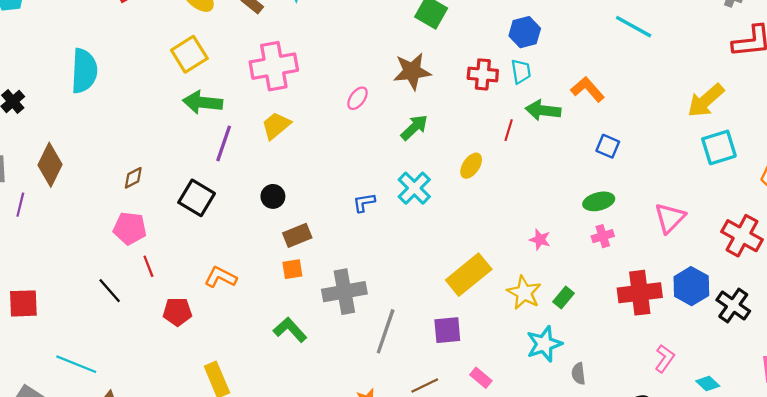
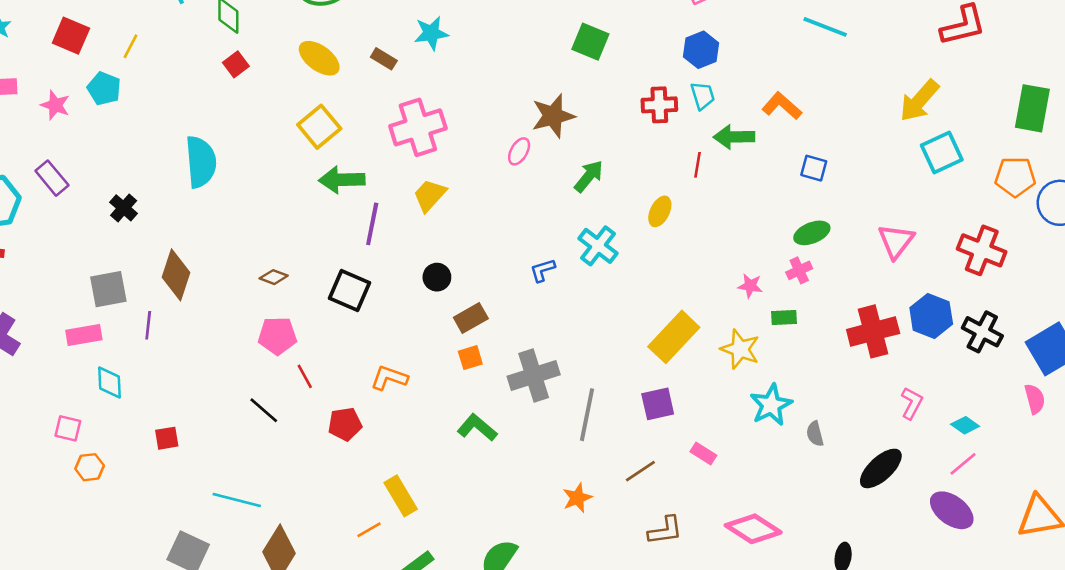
brown star: (412, 71) -> (553, 116), moved
brown diamond: (133, 178) -> (274, 277), turned 55
pink cross: (603, 236) -> (799, 270), moved
green rectangle: (563, 298) -> (784, 317), moved, turned 55
red square: (23, 303) -> (167, 438), size x0.7

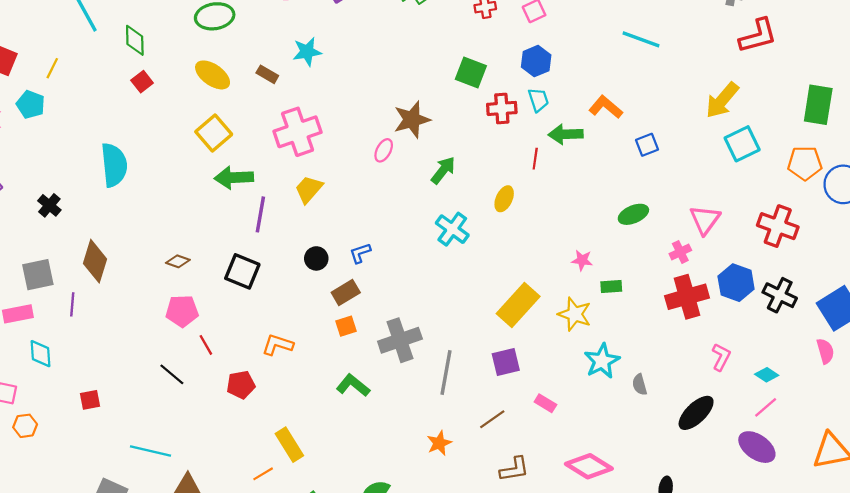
green square: (590, 42) -> (471, 72), moved
blue square: (814, 168) -> (647, 145), moved, turned -35
blue L-shape: (542, 270) -> (360, 253), moved
pink cross: (799, 270) -> (680, 252), moved

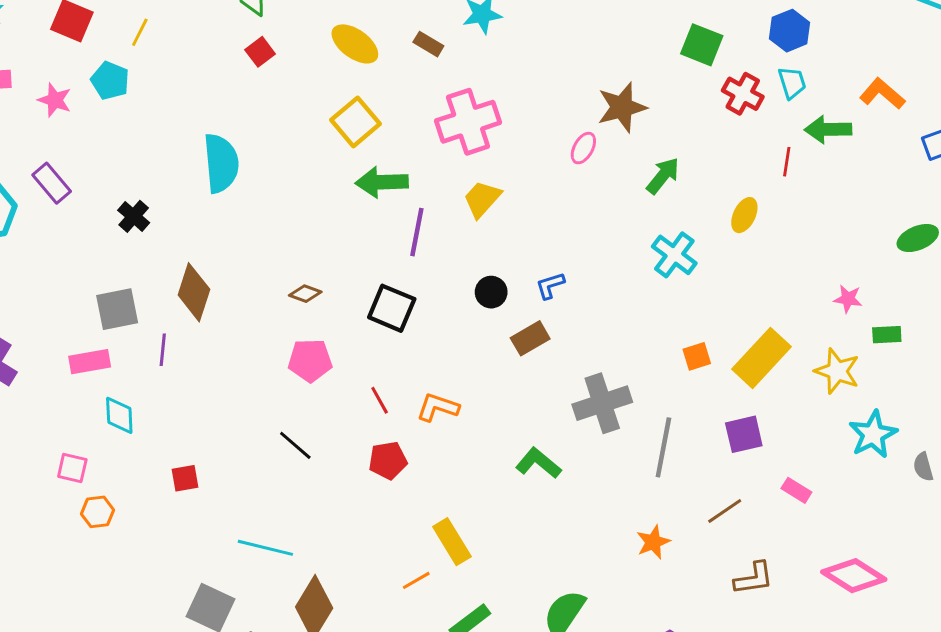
red cross: (502, 108) -> (743, 94), turned 32
orange square: (346, 326) -> (697, 356), moved
red line: (206, 345) -> (380, 400), moved

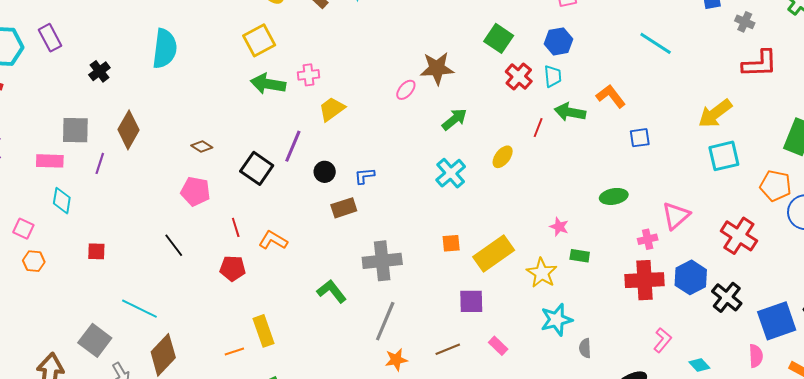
pink cross: (468, 122) -> (309, 75), moved, size x0.5
purple line: (417, 232) -> (293, 146), moved
gray line: (663, 447) -> (385, 321), moved

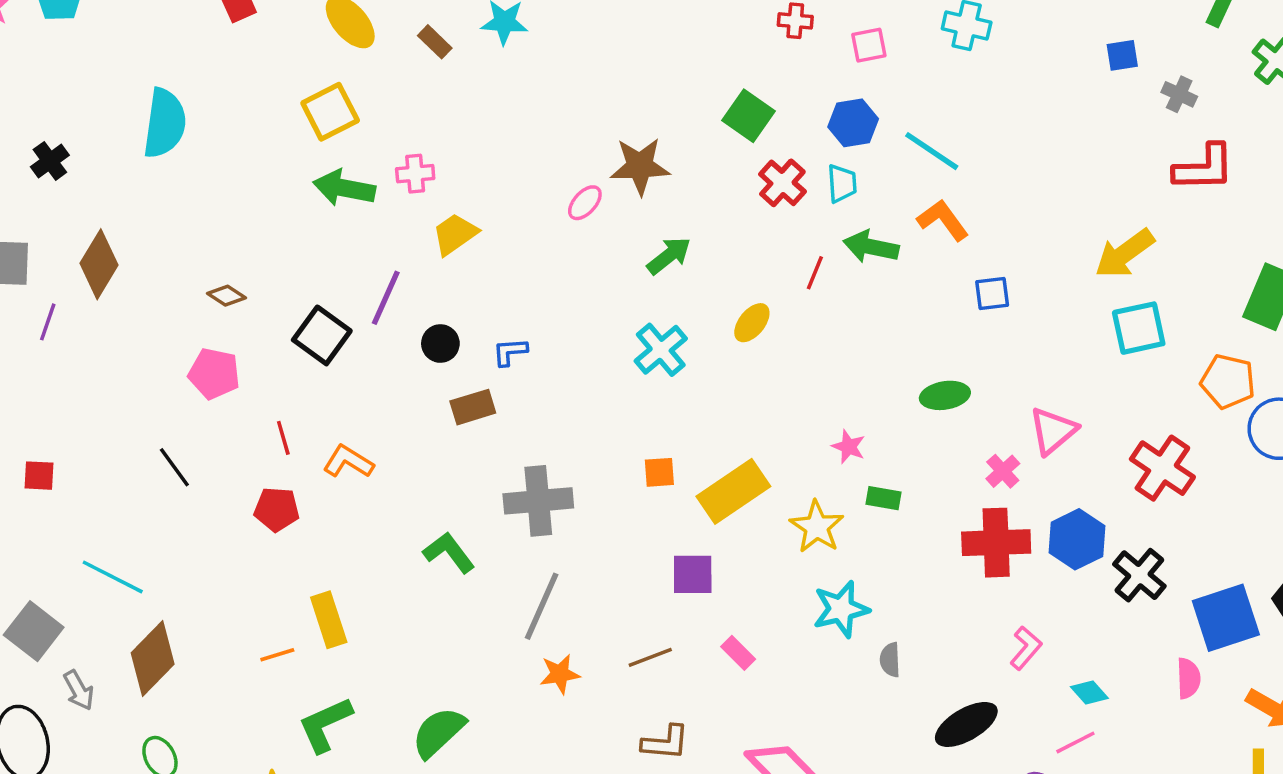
cyan line: (656, 43) -> (932, 151), moved
pink cross: (648, 239) -> (1003, 471), turned -30

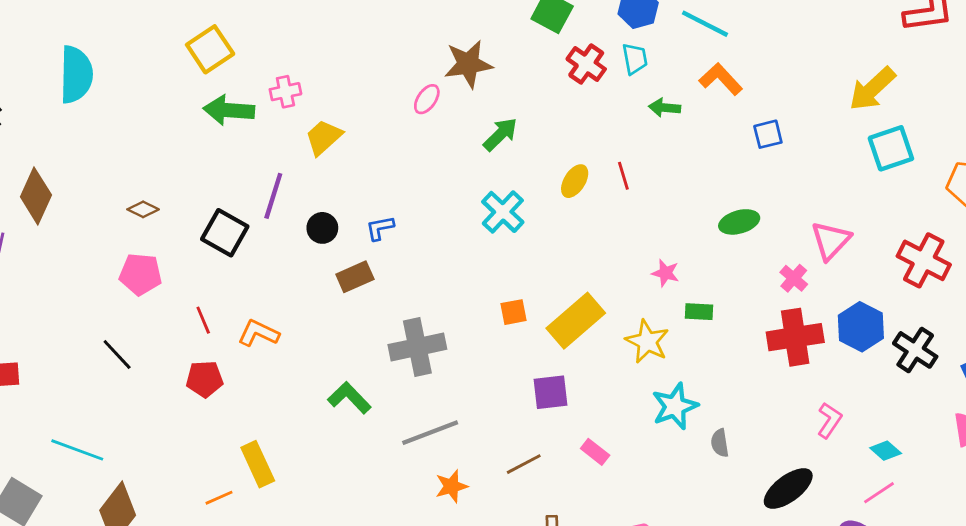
green arrow: (871, 247) -> (665, 108), size x0.7
red line: (815, 273) -> (623, 176), moved, turned -32
gray line: (542, 606) -> (430, 433), turned 52

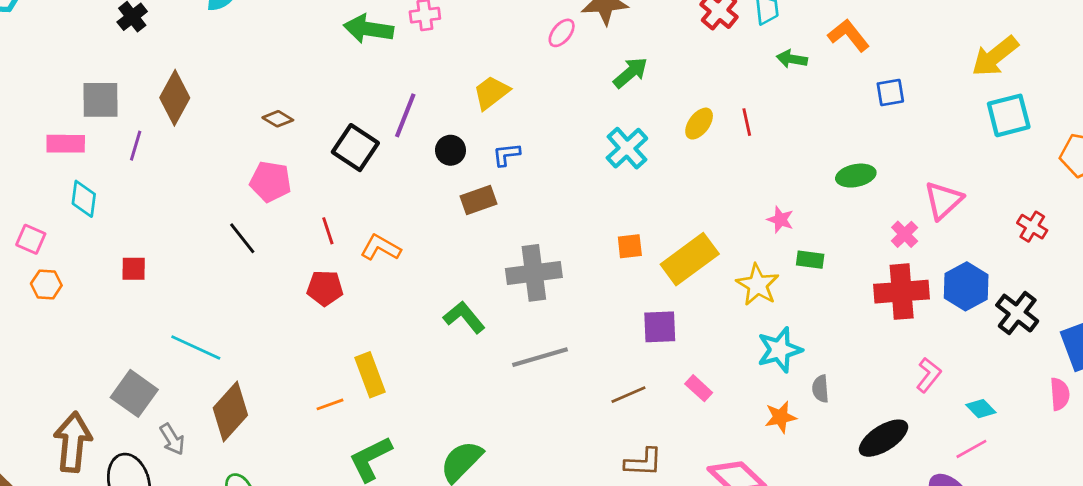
yellow trapezoid: (324, 137) -> (491, 93), moved
red cross: (924, 260) -> (1032, 227), size x0.6
black line: (117, 354) -> (242, 238), moved
orange star: (451, 486) -> (780, 417), moved

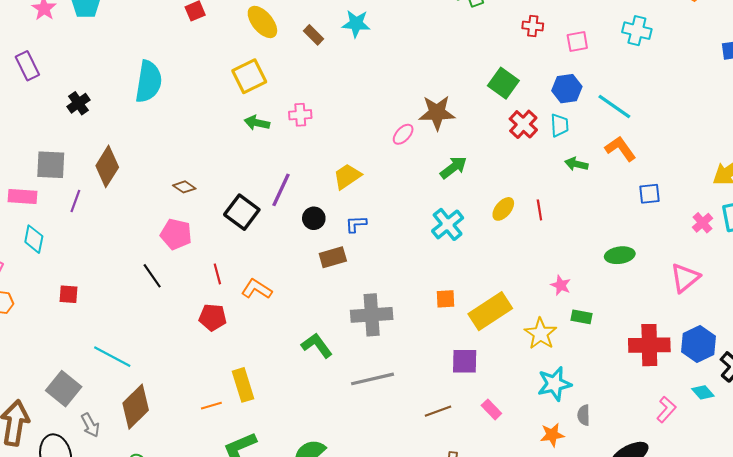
green arrow: (368, 29) -> (257, 123), size x0.7
pink cross: (905, 234) -> (702, 223), moved
cyan diamond: (981, 409) -> (703, 392), moved

